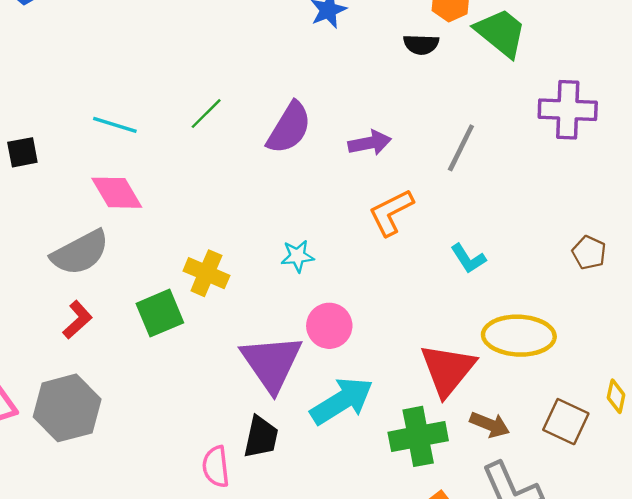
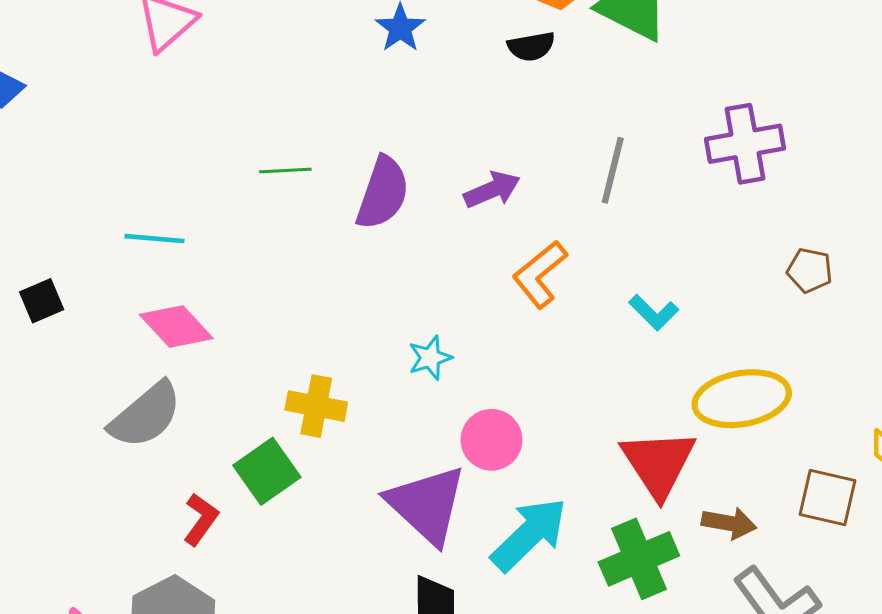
purple cross: (568, 110) -> (745, 144), moved
green line: (206, 114) -> (285, 171), moved, turned 54
red L-shape: (77, 320) -> (201, 519), moved

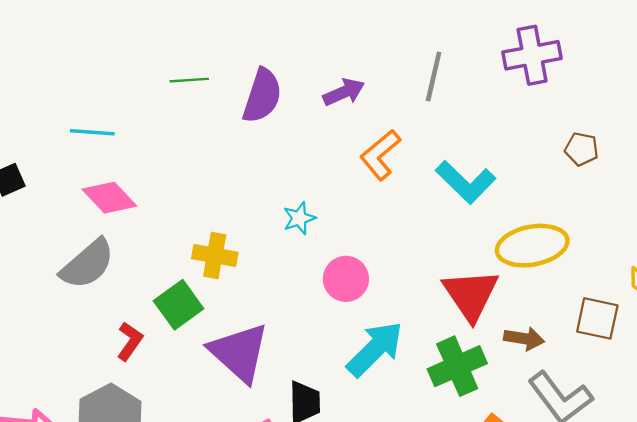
cyan L-shape: (654, 312) -> (466, 182), size x1.6
purple triangle: (427, 505) -> (239, 353), moved

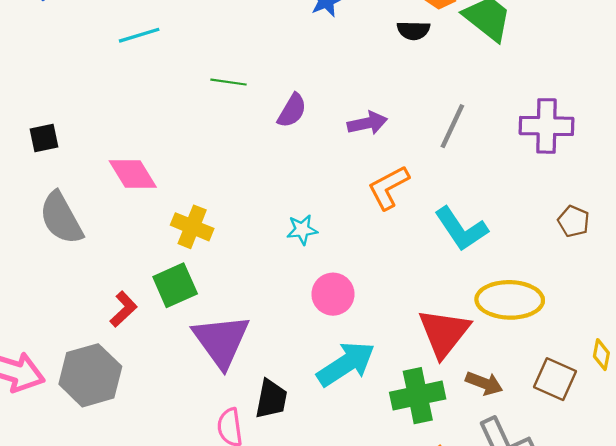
purple semicircle: (262, 96) -> (292, 110), size x0.7
cyan line: (92, 132) -> (139, 35), moved, turned -33
yellow cross: (215, 255) -> (192, 227), moved
gray semicircle: (87, 264) -> (61, 218), moved, turned 90

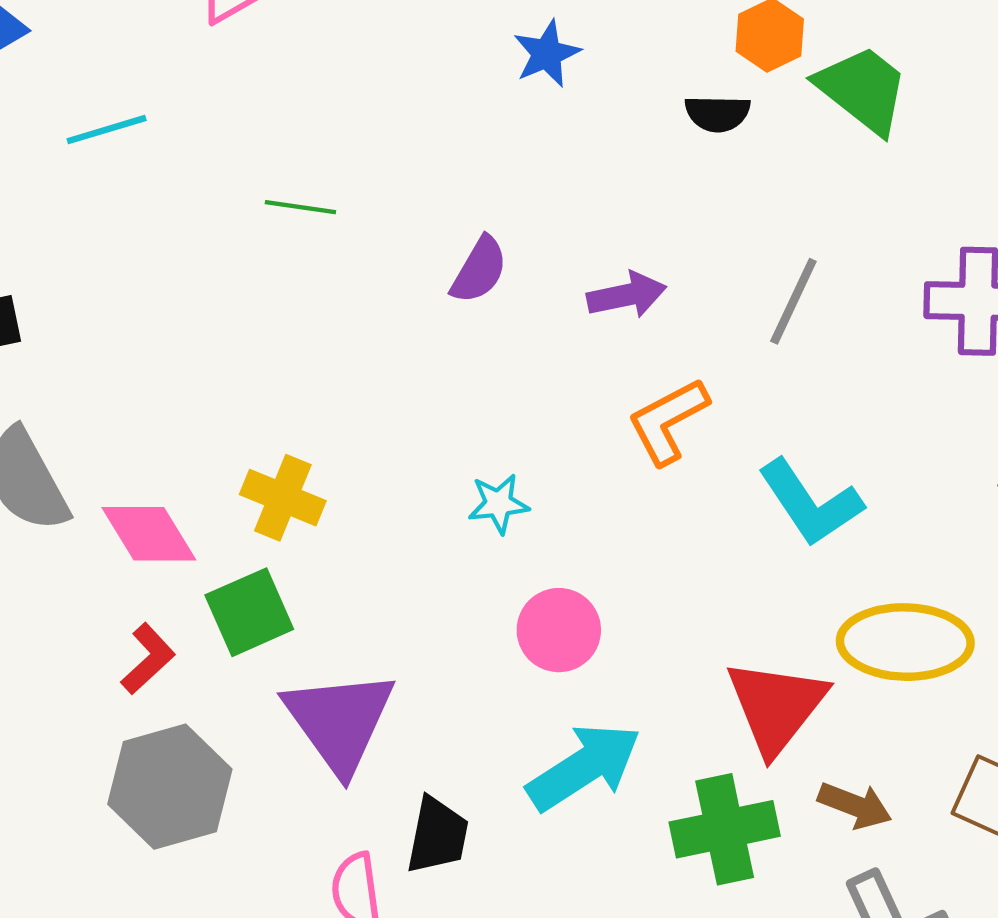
cyan line: (139, 35) -> (107, 130), moved
green line: (229, 82) -> (300, 207), moved
pink diamond: (133, 174) -> (149, 534), moved
gray hexagon: (90, 375) -> (170, 787), moved

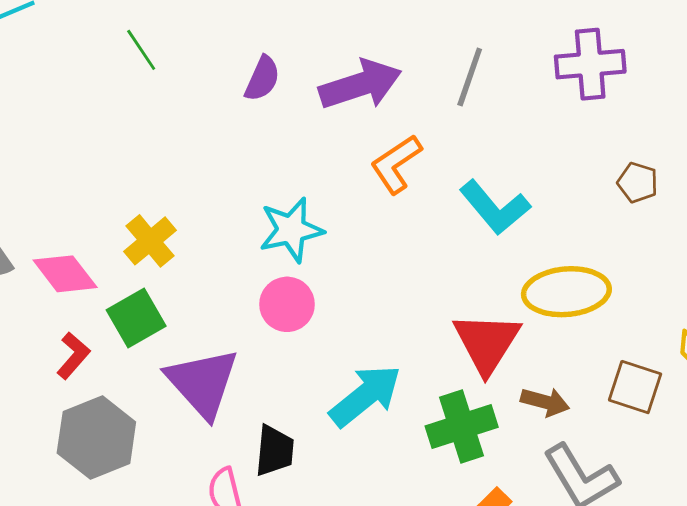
green line: (300, 207) -> (141, 50), turned 54
purple arrow: (627, 295) -> (360, 85), size x1.6
yellow cross: (283, 498) -> (150, 241), turned 34
cyan star: (498, 504) -> (291, 230), size x1.6
pink circle: (559, 630) -> (287, 304), moved

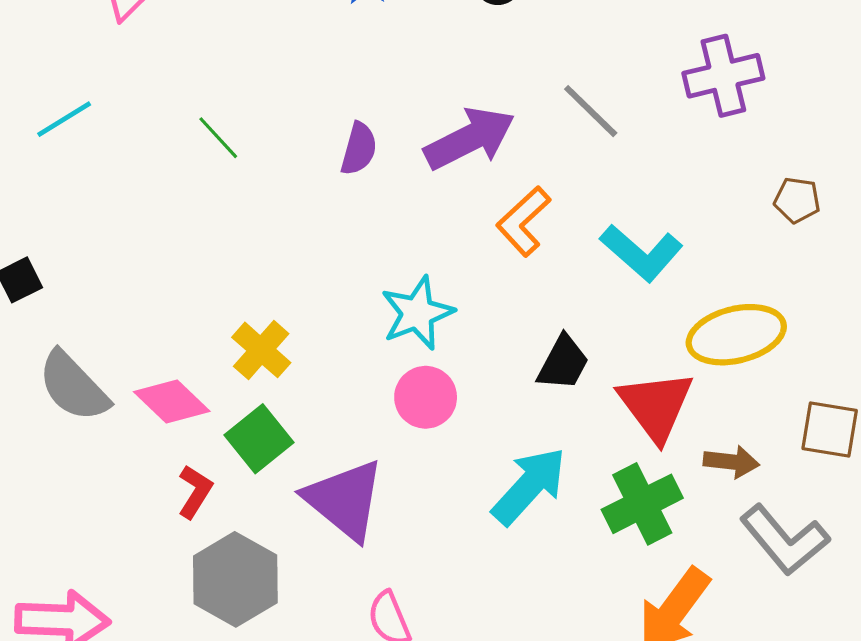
gray line: (470, 77) -> (591, 111), turned -56
black trapezoid: (275, 451) -> (563, 363), moved, turned 32

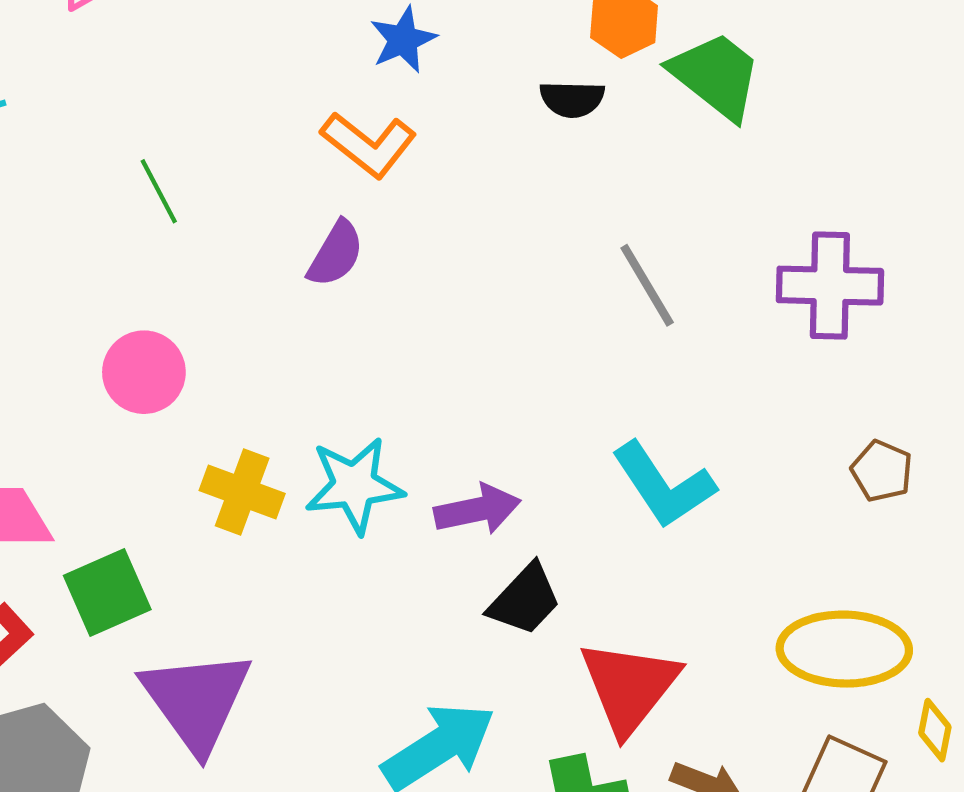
purple arrow: (470, 138) -> (477, 510), moved, size x0.7
orange L-shape: (523, 221) -> (369, 144), moved, turned -114
yellow ellipse: (736, 335) -> (844, 649), moved
yellow cross: (261, 350) -> (242, 492), moved, turned -36
pink circle: (426, 397) -> (144, 372), moved

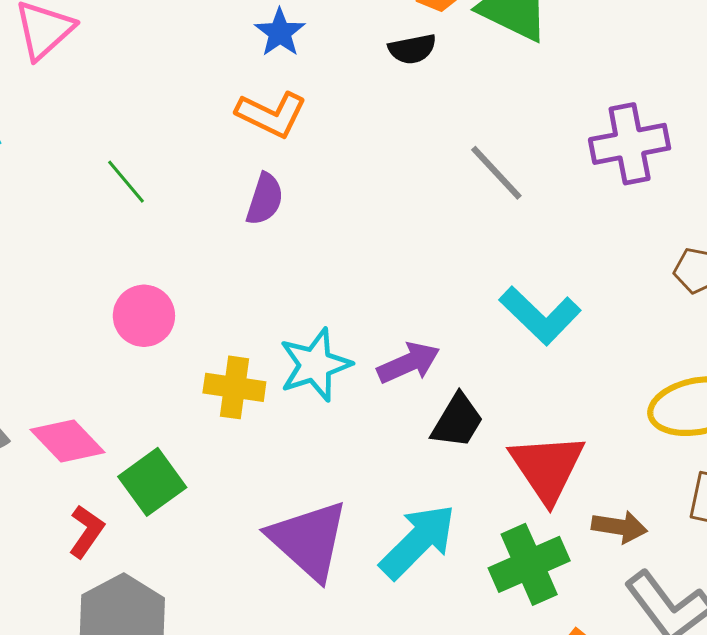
purple triangle: (196, 701) -> (309, 540), moved

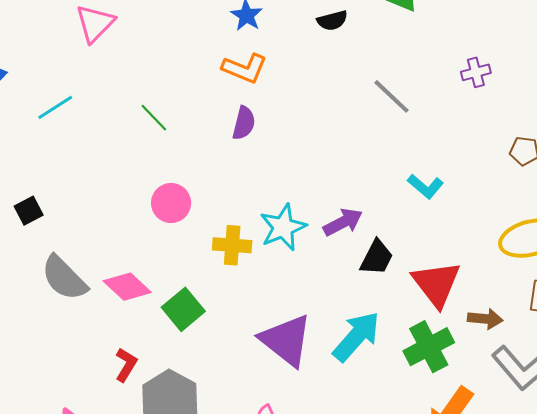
purple cross: (630, 144) -> (476, 72), size x0.6
cyan L-shape: (540, 315) -> (425, 186), size x0.7
red L-shape: (86, 531) -> (126, 365), moved

